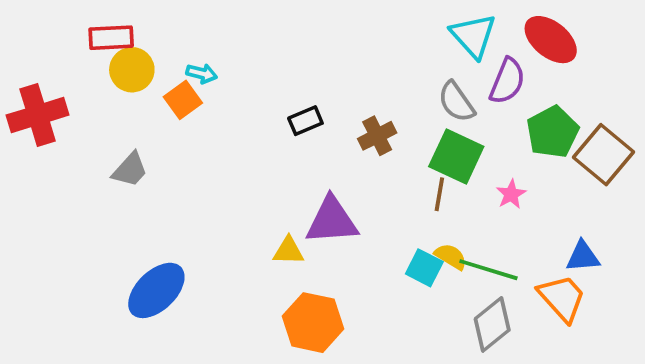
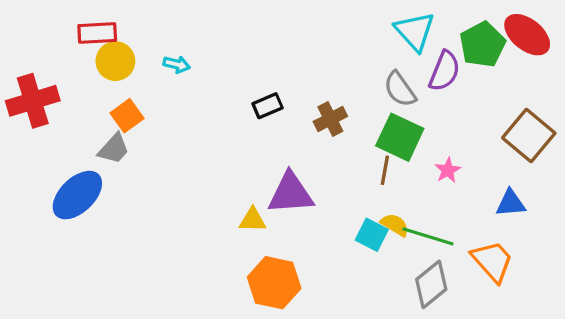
red ellipse: (551, 40) -> (527, 35), moved
orange square: (183, 100) -> (127, 116), moved
green pentagon: (553, 132) -> (483, 45), moved
blue triangle: (583, 257) -> (511, 203), moved
blue ellipse: (156, 290) -> (77, 195), moved

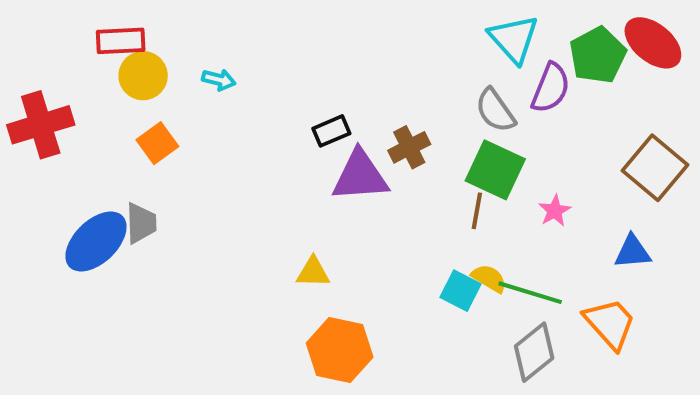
gray trapezoid: (114, 149) -> (141, 223), moved, turned -44
purple triangle: (291, 193) -> (360, 176), moved

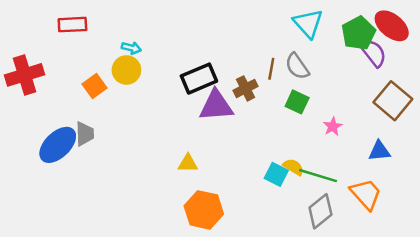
yellow circle: (143, 76) -> (126, 70), moved
purple semicircle: (551, 88) -> (373, 53), moved, turned -60
black rectangle: (331, 131) -> (199, 79), size x1.6
green square: (495, 170) -> (297, 102), size x0.7
brown line: (477, 211) -> (271, 69), moved

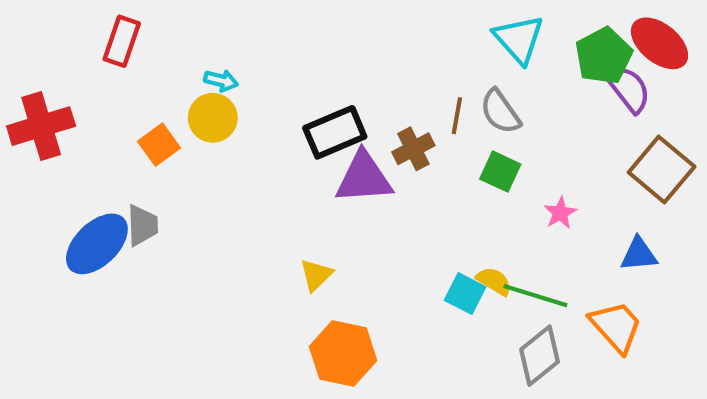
red rectangle: (72, 25) -> (122, 41), turned -68
yellow triangle: (188, 163) -> (316, 275), turned -45

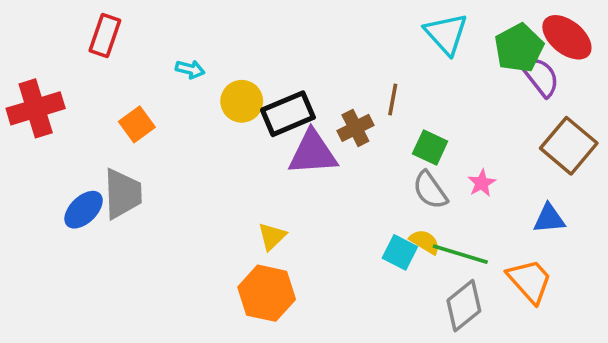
gray semicircle: (500, 112) -> (430, 190), moved
yellow circle: (213, 118) -> (242, 101), moved
gray trapezoid: (142, 225) -> (123, 194), size x1.4
blue ellipse: (97, 244) -> (84, 210), size x0.7
orange hexagon: (343, 354) -> (267, 293), moved

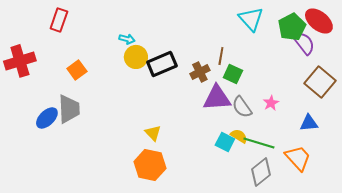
cyan arrow: (190, 69) -> (127, 39), moved
green square: (430, 147) -> (233, 74), moved
purple triangle: (313, 153) -> (217, 98), moved
yellow triangle: (272, 236) -> (153, 133), turned -30

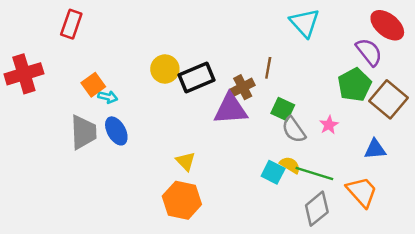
green pentagon: (292, 27) -> (354, 85), moved
cyan arrow: (127, 39) -> (108, 97), moved
green square: (233, 74) -> (283, 109), moved
purple triangle: (217, 98) -> (231, 109), moved
blue ellipse: (47, 118) -> (116, 131), moved, turned -75

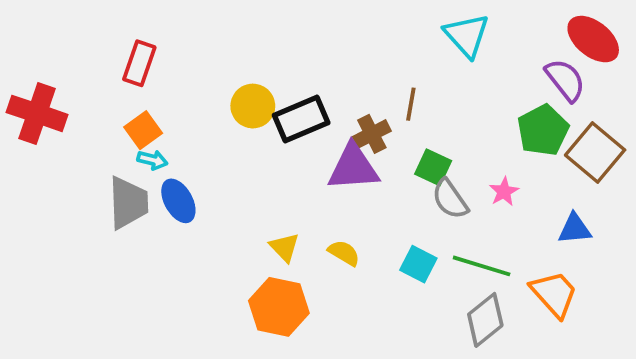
red rectangle: (71, 24) -> (139, 63), moved
red cross: (24, 74) -> (37, 113), turned 36
cyan arrow: (108, 97) -> (152, 160), moved
yellow semicircle: (290, 165) -> (344, 253), moved

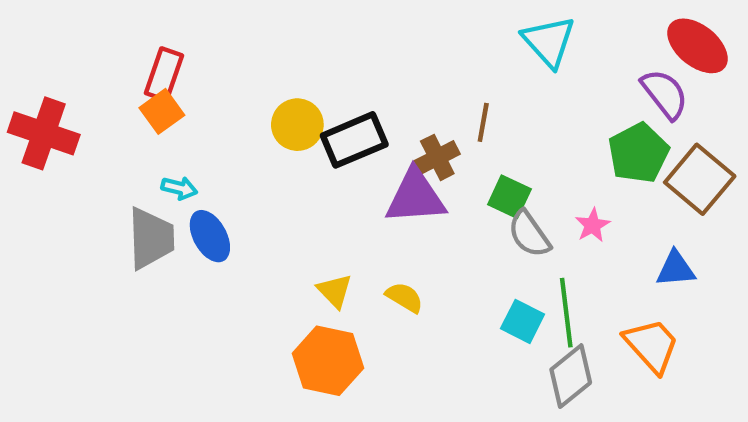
orange square: (143, 130) -> (162, 111), moved
cyan square: (418, 264) -> (523, 321), moved
green line: (482, 266) -> (566, 313), turned 66

